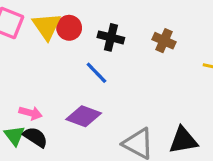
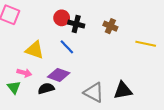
yellow triangle: (47, 26) -> (35, 50), moved, turned -36
red circle: (69, 28) -> (62, 18), moved
black semicircle: (35, 137) -> (46, 88), moved, turned -49

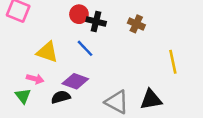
yellow line: (146, 44) -> (173, 62), moved, turned 66

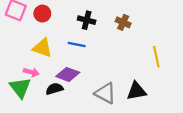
red circle: (79, 14) -> (42, 14), moved
blue line: (85, 48) -> (77, 45), turned -35
green triangle: (23, 96) -> (20, 88), size x1.5

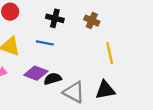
yellow line: (156, 57) -> (110, 53), moved
black semicircle: (54, 89) -> (53, 79), moved

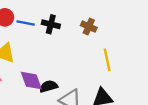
blue line: (45, 43) -> (26, 23), moved
purple diamond: (36, 73) -> (31, 81), turned 50

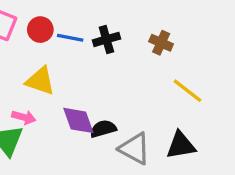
black cross: (51, 24) -> (106, 39), turned -30
yellow line: (107, 60) -> (188, 91), turned -40

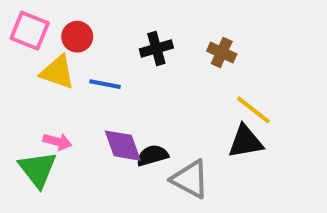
blue line: (70, 38) -> (105, 84), moved
yellow triangle: (40, 81) -> (57, 72), moved
black triangle: (181, 145) -> (245, 142), moved

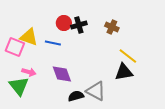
pink square: (30, 31) -> (15, 47), moved
red circle: (77, 37) -> (64, 23), moved
black semicircle: (152, 155) -> (76, 96), moved

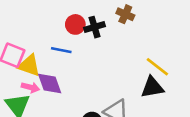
brown cross: (112, 27) -> (125, 14), moved
yellow triangle: (29, 37) -> (29, 66), moved
purple diamond: (62, 74) -> (50, 83), moved

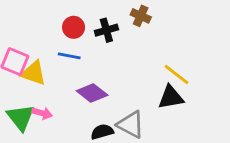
red circle: (75, 24) -> (74, 27), moved
purple diamond: (50, 83) -> (92, 93), moved, turned -32
pink arrow: (30, 87) -> (42, 113), moved

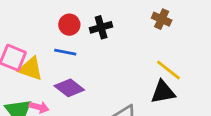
brown cross: (141, 16) -> (162, 19), moved
purple diamond: (92, 93) -> (69, 88), moved

